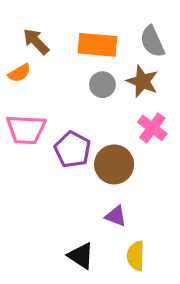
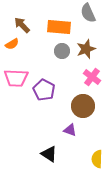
gray semicircle: (152, 41) -> (88, 13), moved
brown star: (142, 81) -> (86, 49), turned 30
brown circle: (114, 164) -> (83, 106), moved
yellow semicircle: (136, 256) -> (97, 159), moved

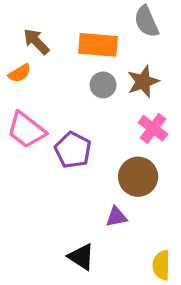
pink trapezoid: (16, 78) -> (26, 130), turned 35
purple triangle: (70, 130) -> (116, 217), turned -32

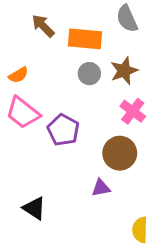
brown arrow: (36, 42) -> (43, 26), moved
orange semicircle: (20, 73) -> (18, 75), moved
black triangle: (81, 257) -> (34, 208), moved

